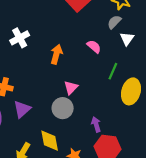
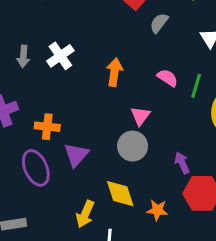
gray semicircle: (114, 22) -> (159, 23), moved
pink semicircle: (94, 47) -> (168, 78), moved

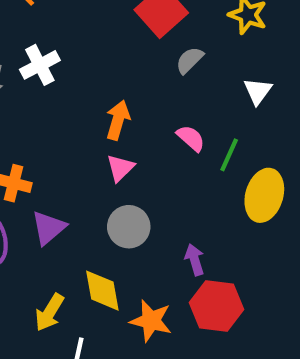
white cross: (60, 56) -> (40, 65), moved
pink triangle: (140, 116) -> (120, 168), moved
orange star: (157, 210) -> (151, 321), size x1.4

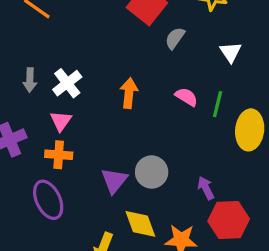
white cross: (40, 65) -> (67, 83), moved
pink triangle: (120, 168) -> (61, 121), moved
purple triangle: (49, 228) -> (114, 181), moved

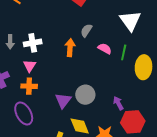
gray semicircle: (175, 38) -> (86, 30), moved
white triangle: (230, 52) -> (130, 21), size x1.6
white cross: (67, 83) -> (33, 43), turned 30

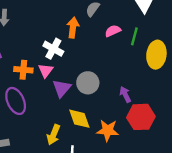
white cross: (33, 43) -> (53, 49), moved, turned 36
pink semicircle: (105, 49) -> (113, 31), turned -56
pink triangle: (30, 66) -> (46, 71), moved

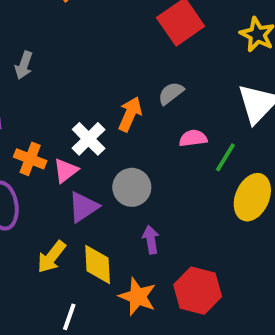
gray circle: (88, 83) -> (132, 187), moved
purple arrow: (125, 94) -> (151, 240), moved
yellow arrow: (53, 135) -> (51, 257), moved

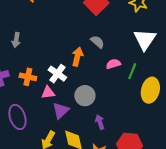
gray semicircle: (171, 93) -> (97, 42), turned 88
orange cross: (30, 159) -> (28, 77), moved
pink triangle: (66, 171) -> (48, 93), turned 40

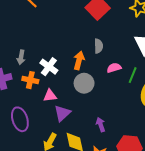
gray arrow: (16, 40) -> (21, 57), moved
gray semicircle: (97, 42) -> (99, 46), turned 48
white cross: (57, 74) -> (49, 67), moved
gray circle: (85, 96) -> (84, 83), moved

